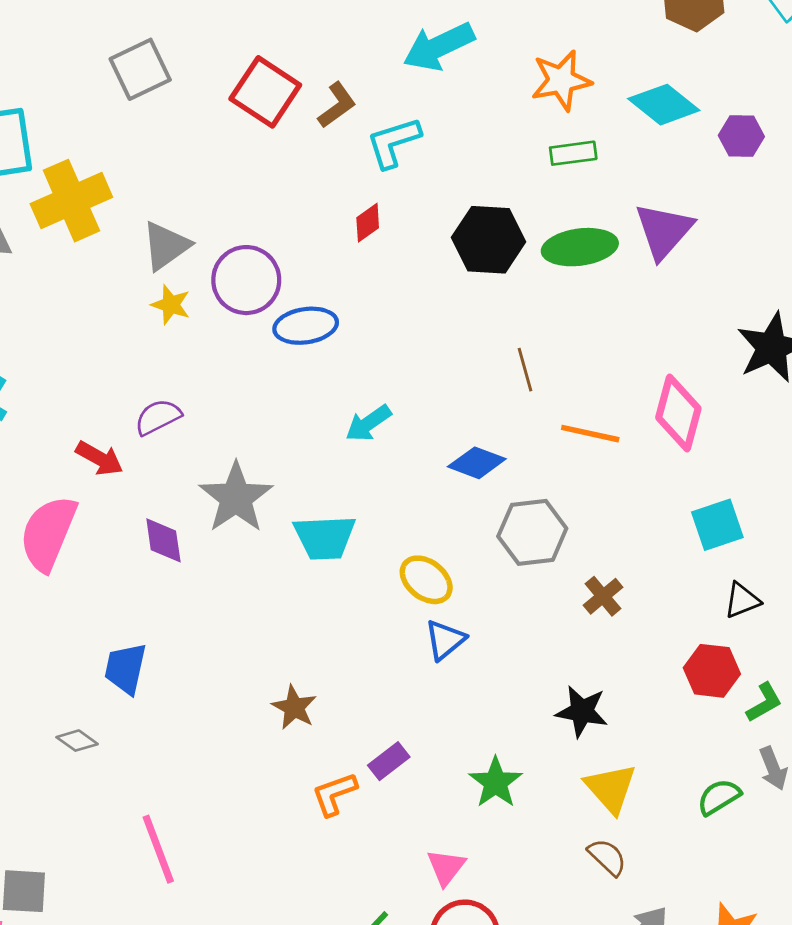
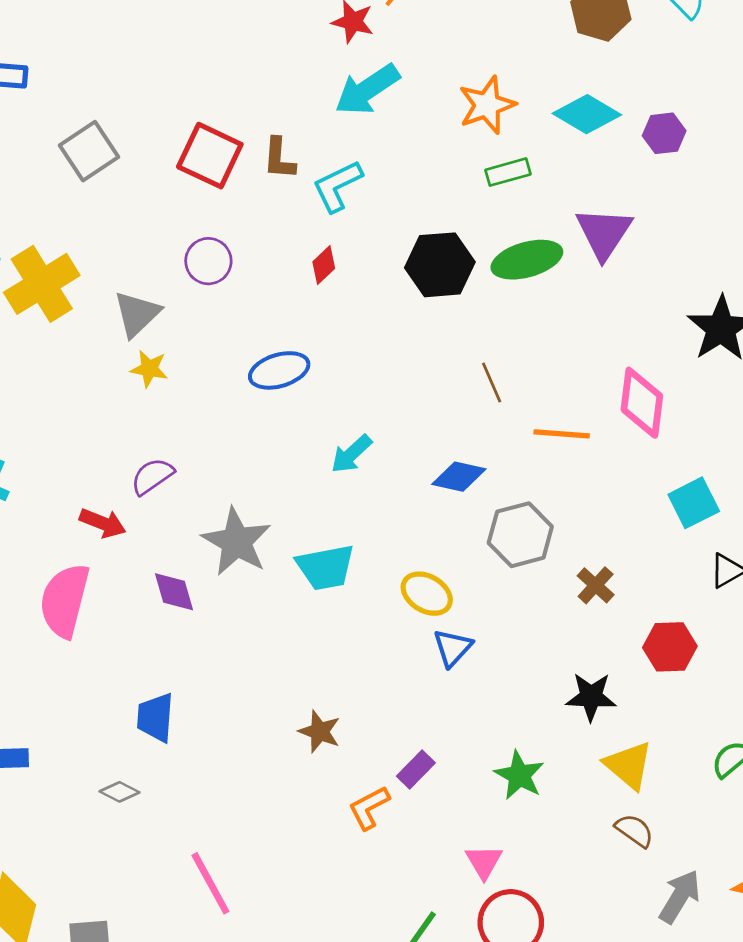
brown L-shape: (337, 105) -> (279, 158), turned 138
purple circle: (246, 280) -> (208, 261), moved, size x0.7
red hexagon: (712, 671) -> (670, 647), moved

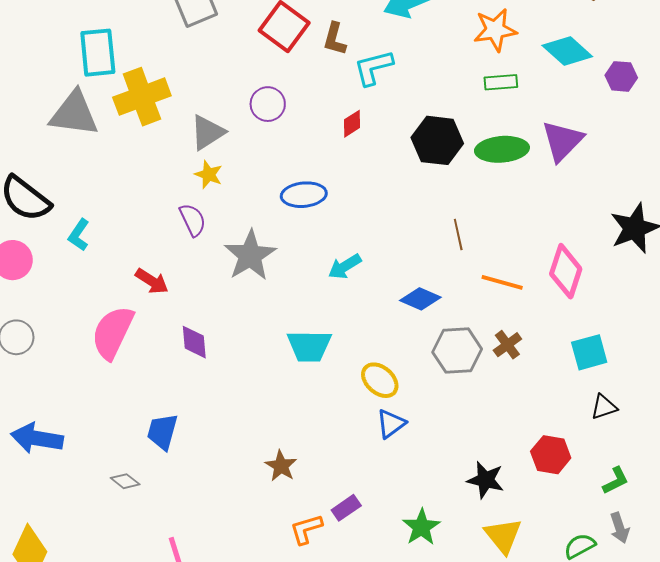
purple semicircle: (152, 476) -> (193, 220), moved, turned 88
gray star: (236, 542) -> (250, 255), moved
brown cross: (596, 585) -> (507, 345), moved

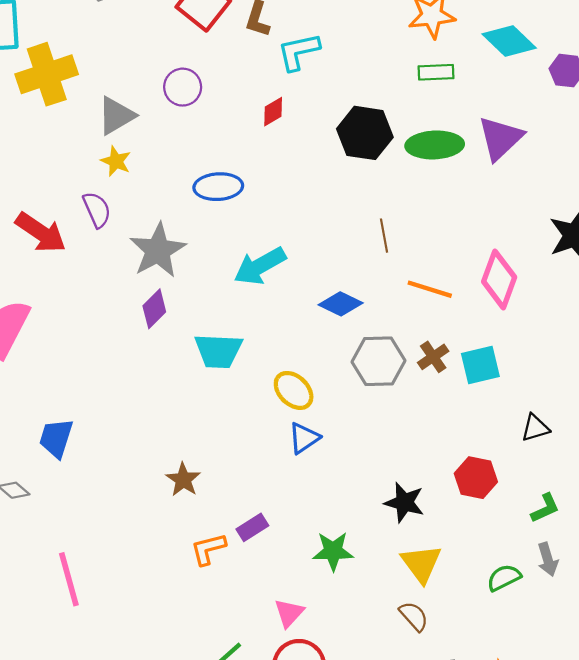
cyan arrow: (345, 267) -> (260, 266), size x1.4
red arrow: (152, 281) -> (41, 232), moved, size x1.4
purple diamond: (194, 342) -> (154, 309), moved, turned 48
cyan square: (589, 352) -> (480, 365), moved
green star: (421, 527) -> (333, 551), turned 30

